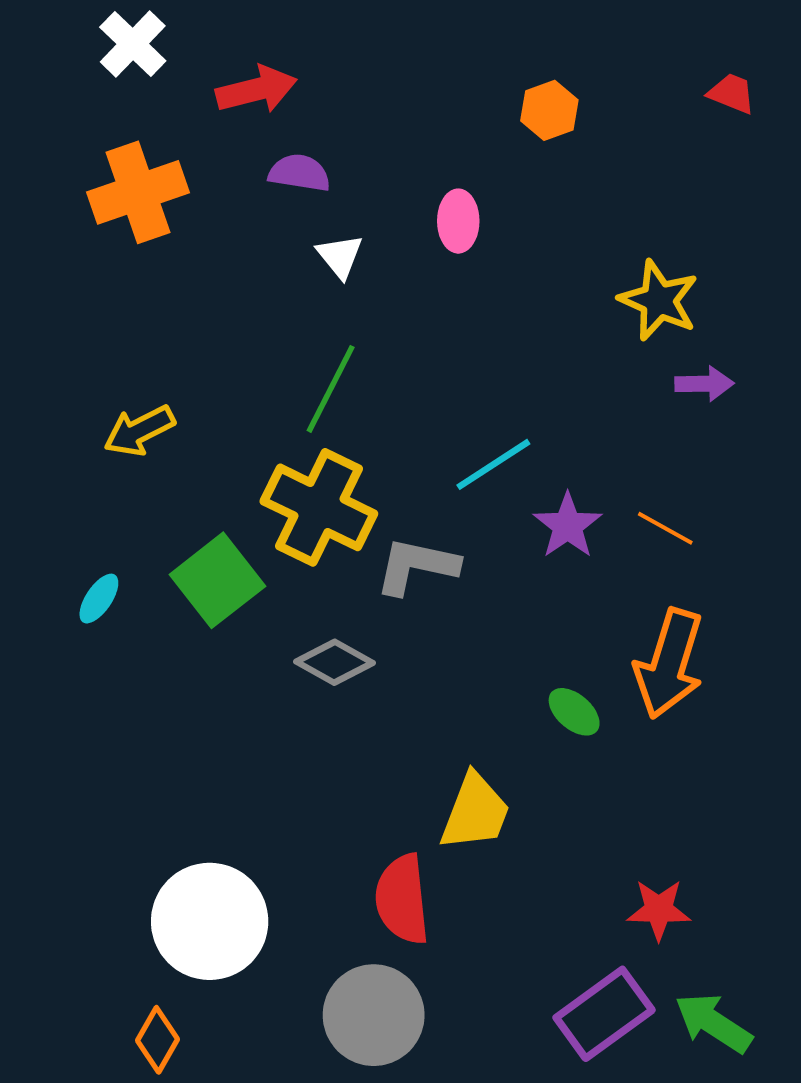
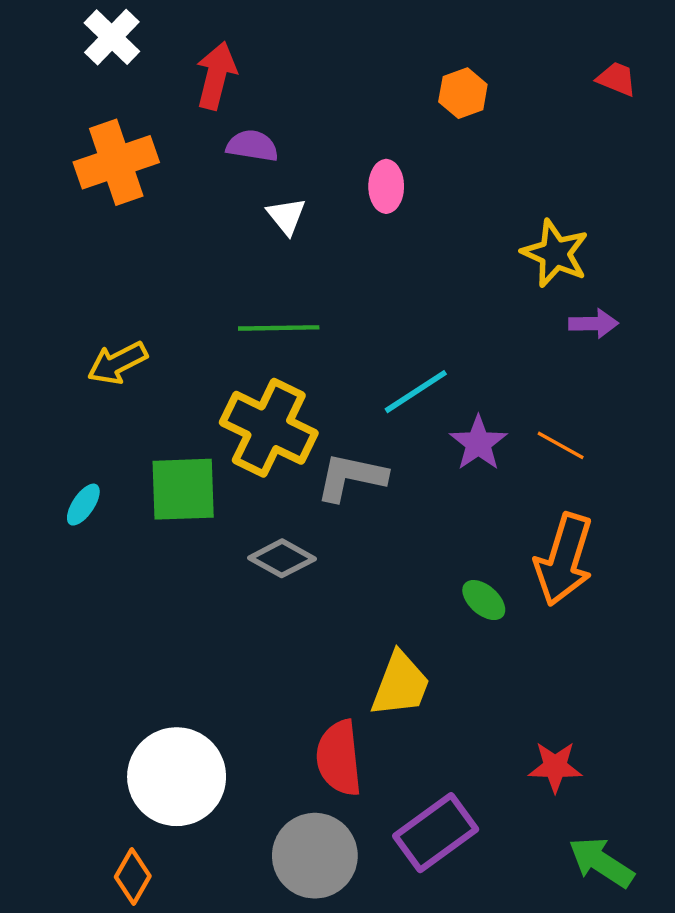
red arrow: (256, 90) -> (216, 76), turned -62
green line: (331, 389) -> (279, 328), turned 62
green square: (217, 580) -> (183, 489), turned 36
purple rectangle: (604, 1014) -> (436, 833), moved

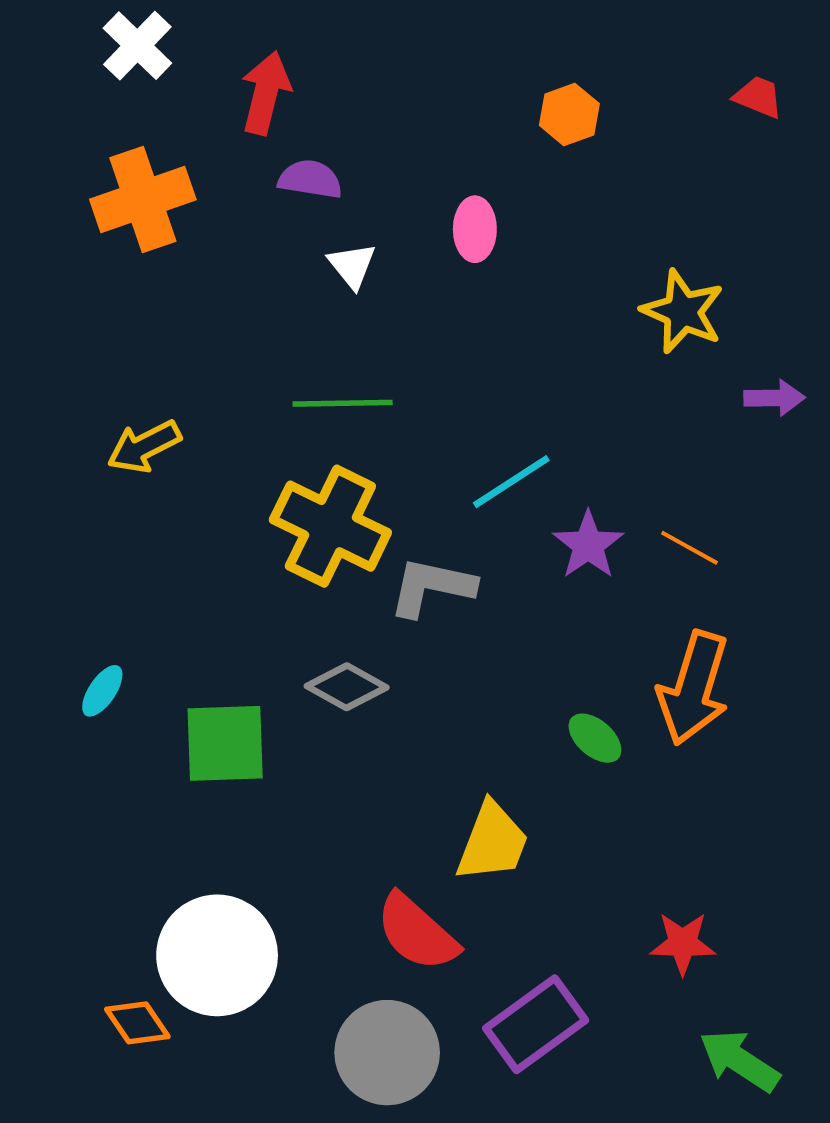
purple arrow: (594, 324) -> (775, 398), moved
green square: (183, 489) -> (225, 743), moved
cyan ellipse: (83, 505) -> (102, 691), moved
red semicircle: (339, 758) -> (417, 932), turned -42
orange diamond: (133, 877) -> (137, 1023), moved, turned -64

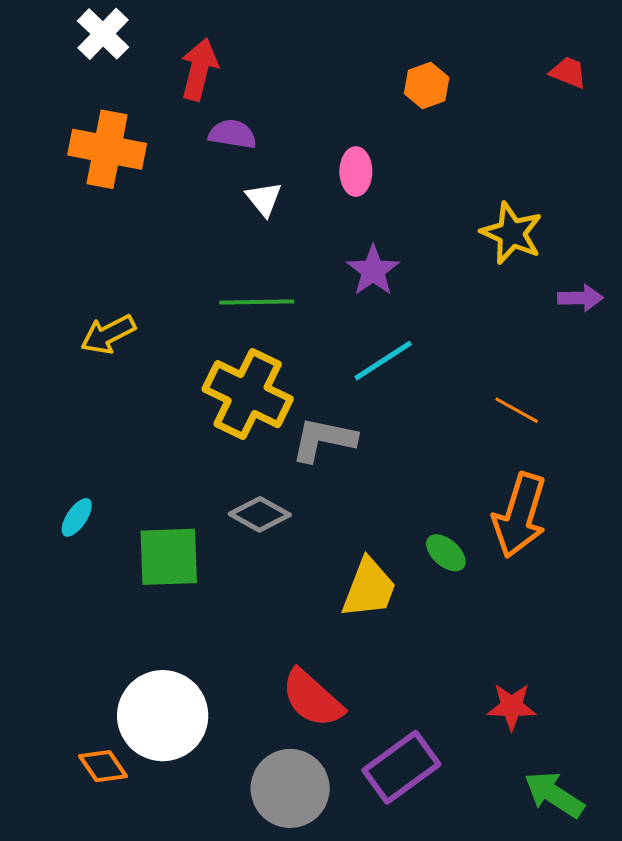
orange cross: (143, 199) -> (107, 149), turned 30
purple star: (588, 545) -> (373, 271), moved
yellow trapezoid: (492, 842) -> (369, 588), moved

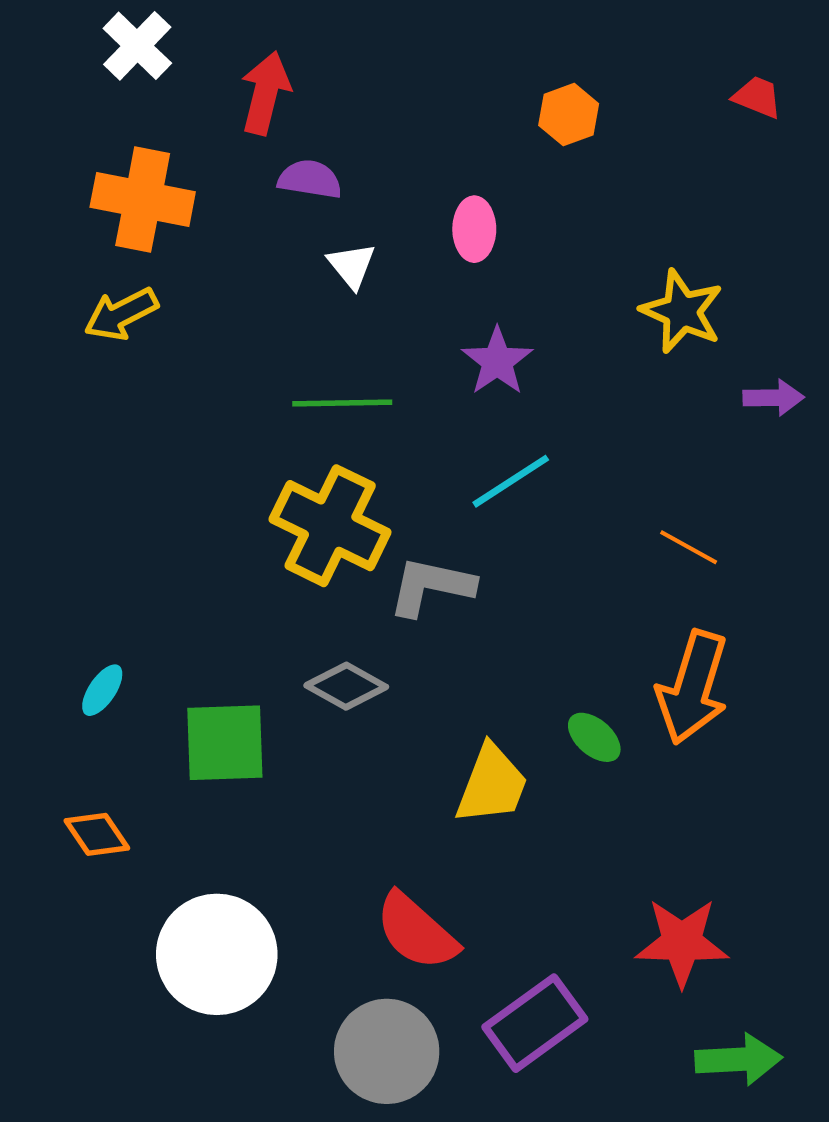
yellow arrow: (108, 334) -> (121, 314), moved
red star: (512, 707) -> (682, 942), size x1.4
orange diamond: (103, 766) -> (97, 834), moved
green arrow: (554, 795) -> (738, 1060), turned 144

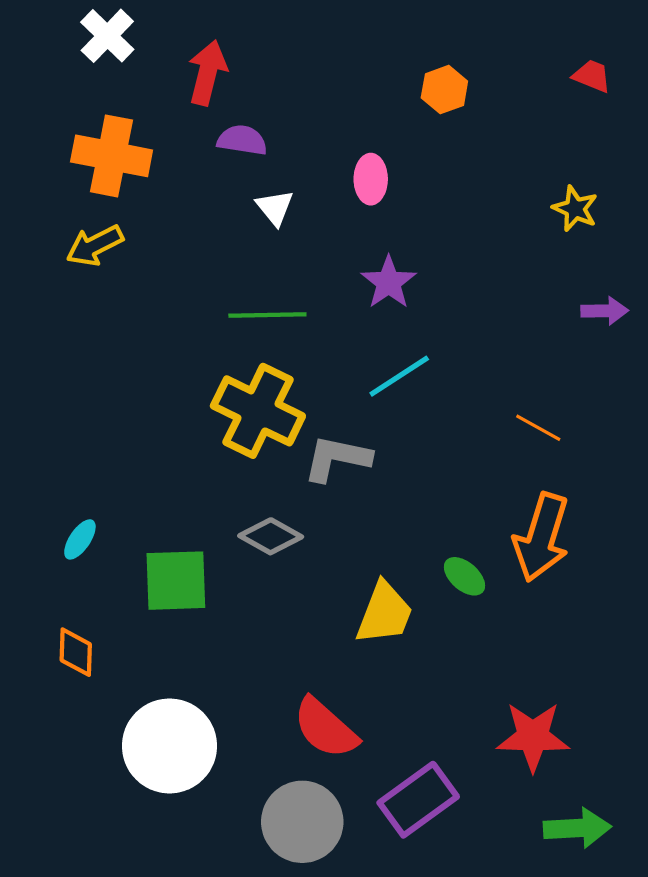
yellow star: (682, 311) -> (575, 209), moved, size x0.7
orange diamond: (97, 834) -> (76, 652), turned 36

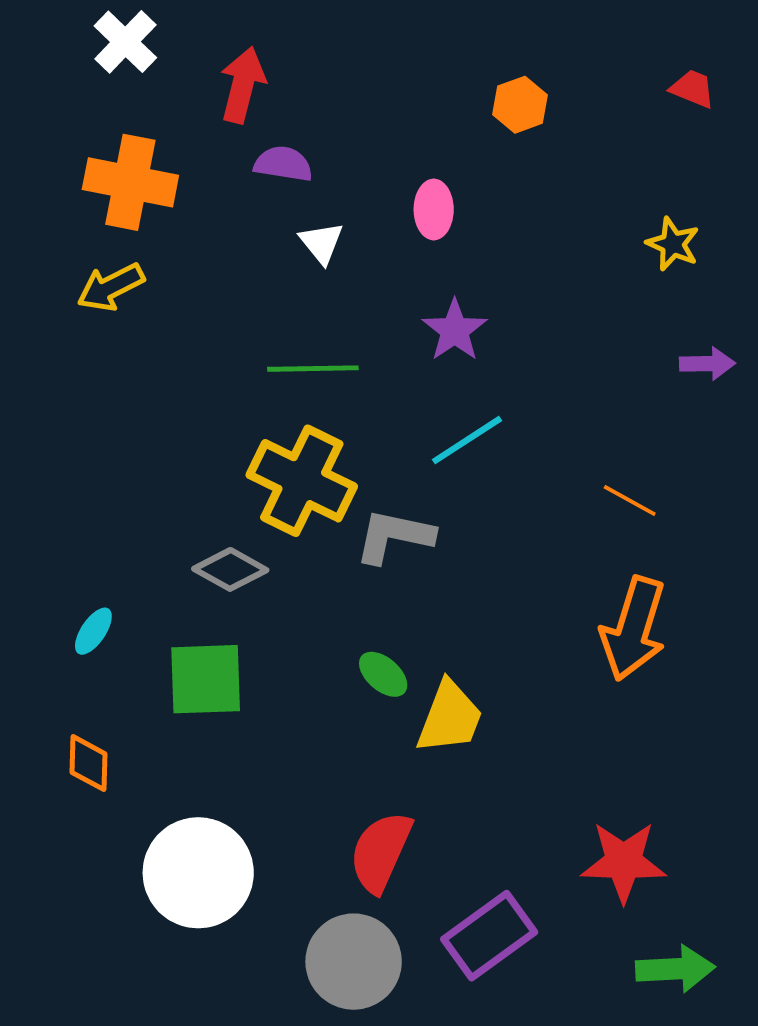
gray diamond: (271, 536) -> (230, 569), moved
green ellipse: (464, 576) -> (383, 674), moved
red semicircle: (325, 728) -> (381, 852), turned 72

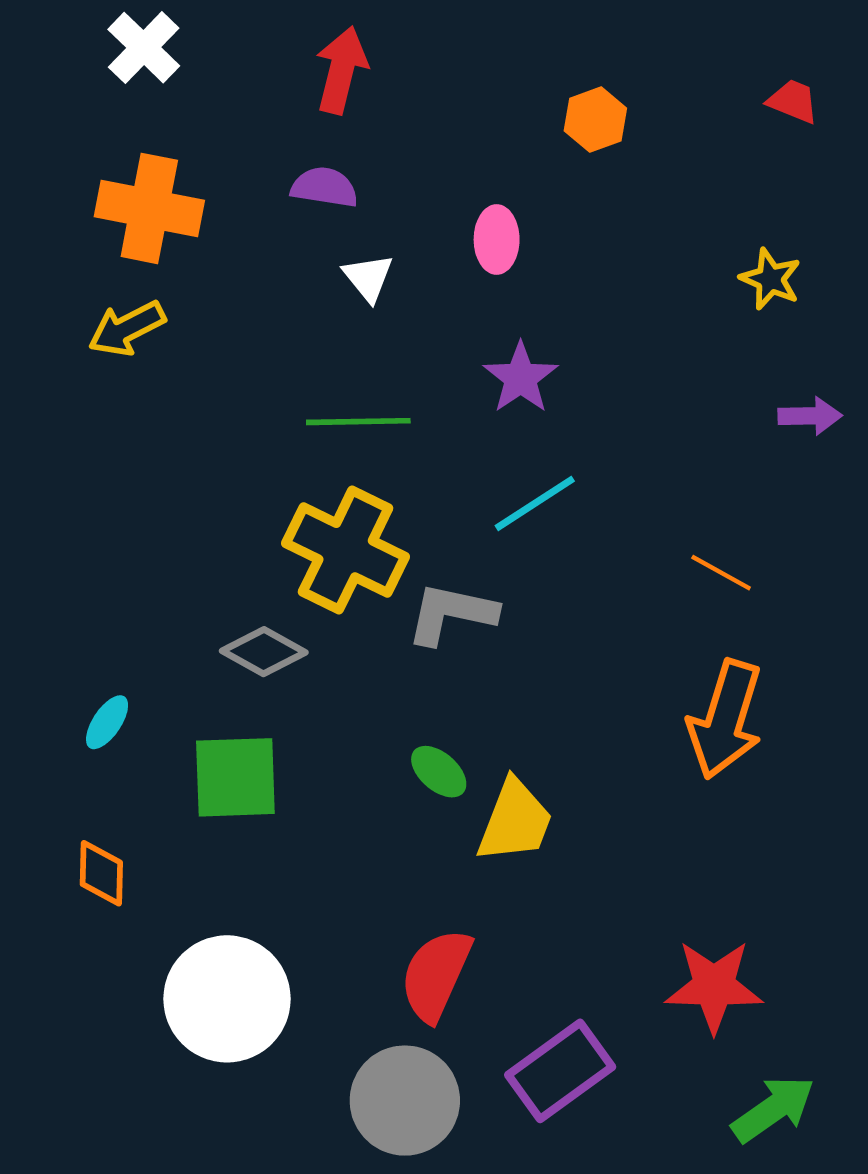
red arrow: (243, 85) -> (341, 70), moved
green arrow: (675, 969) -> (773, 1109), turned -32

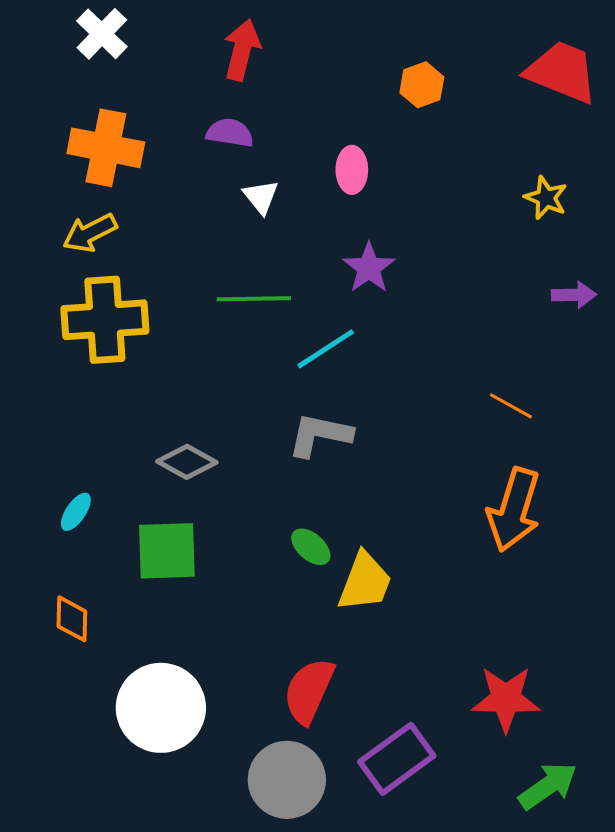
red trapezoid: (793, 101) -> (562, 72), size x2.0
cyan line: (535, 503) -> (326, 349), moved
yellow cross: (346, 550) -> (105, 320), moved, turned -30

